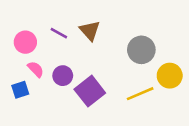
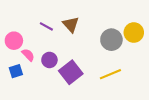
pink circle: (25, 42) -> (14, 41), moved
yellow circle: (170, 76) -> (134, 33), moved

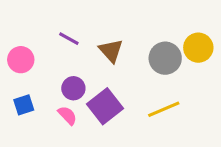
brown triangle: (71, 24) -> (111, 51), moved
pink semicircle: (28, 55) -> (67, 115), moved

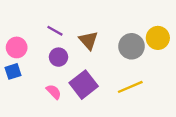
purple circle: (73, 88) -> (59, 57), moved
blue square: (24, 105) -> (13, 71), moved

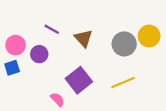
purple circle: (59, 57) -> (39, 54), moved
pink semicircle: (54, 92) -> (57, 99), moved

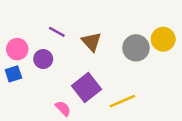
yellow line: (123, 82) -> (122, 101), moved

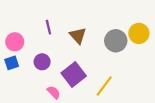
purple line: (57, 32) -> (48, 27), turned 48
purple circle: (43, 59) -> (42, 62), moved
yellow line: (122, 101) -> (104, 86), turned -30

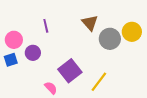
brown triangle: (78, 36) -> (90, 23), moved
purple circle: (42, 62) -> (33, 53), moved

